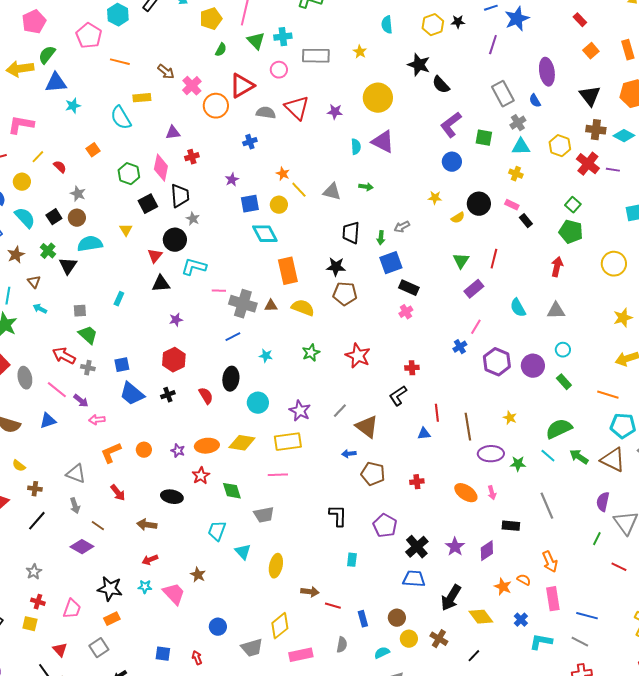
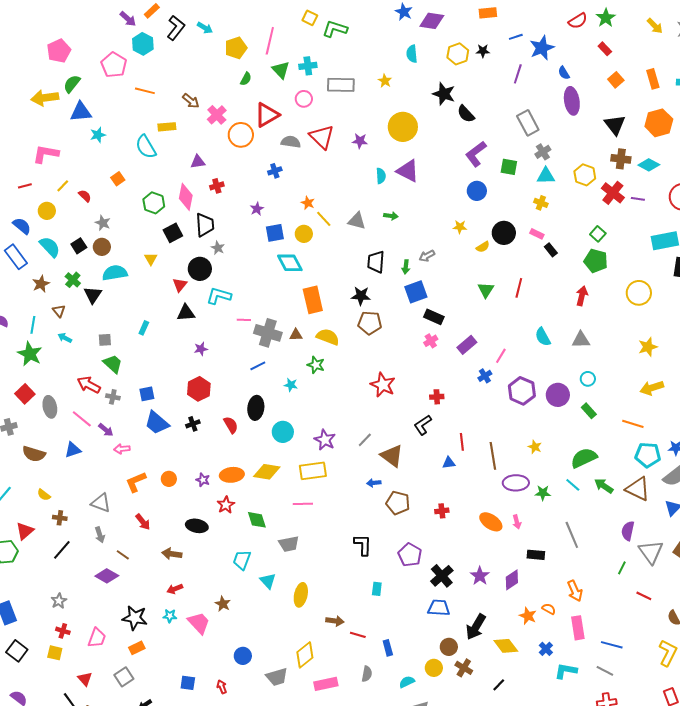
blue semicircle: (535, 101) -> (564, 73), moved
purple rectangle: (474, 289) -> (467, 345), moved
green star: (311, 353) -> (316, 365), moved, turned -30
brown circle: (397, 618) -> (449, 647), moved

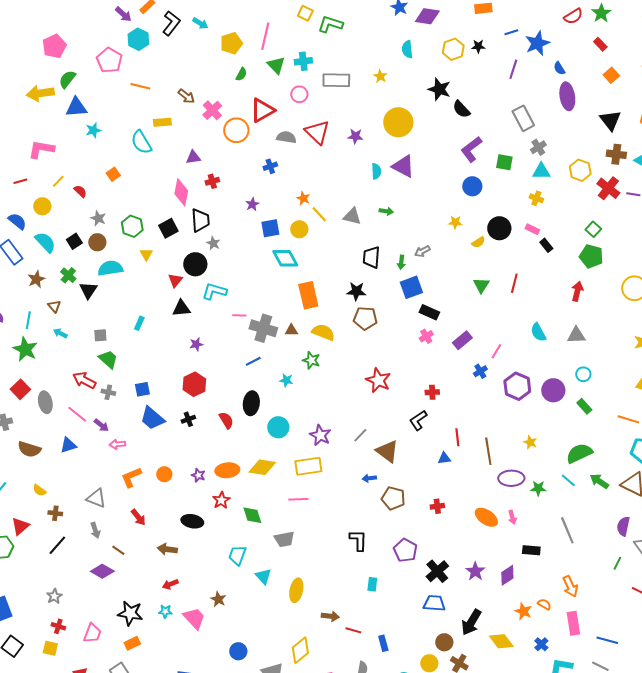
green hexagon: (154, 203) -> (132, 226), moved

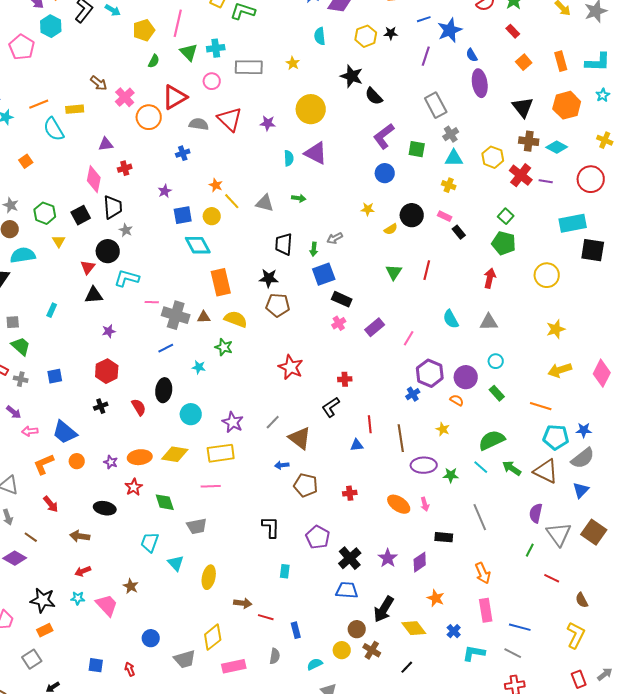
orange line: (140, 86) -> (39, 104), moved, turned -36
blue cross: (480, 371) -> (413, 394), moved
blue trapezoid: (152, 418) -> (65, 432), moved
orange semicircle: (544, 604) -> (457, 400), moved

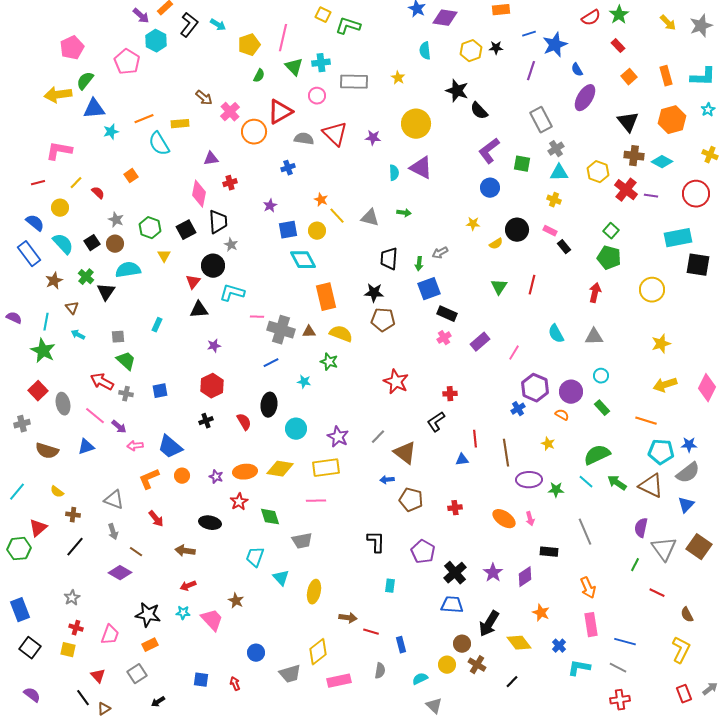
purple ellipse: (480, 83) -> (585, 98), turned 40

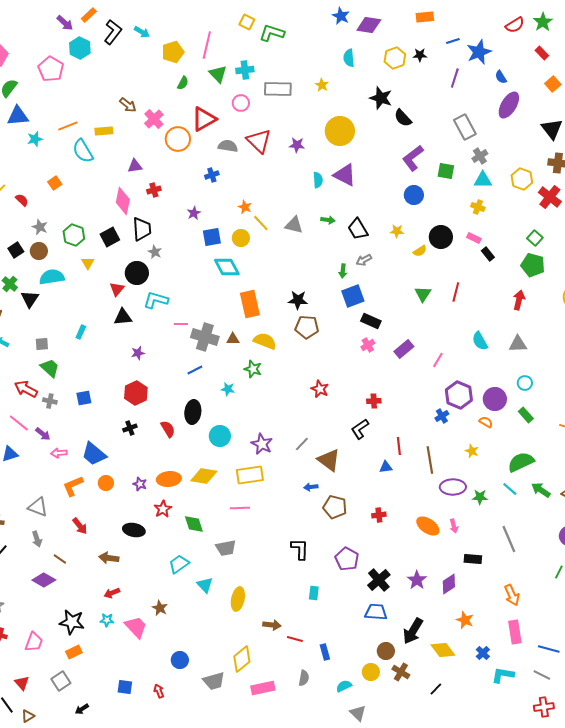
black trapezoid: (389, 259) -> (358, 229), moved, turned -35
red star: (396, 382) -> (320, 389), size x0.7
cyan trapezoid: (255, 557) -> (179, 564), turned 35

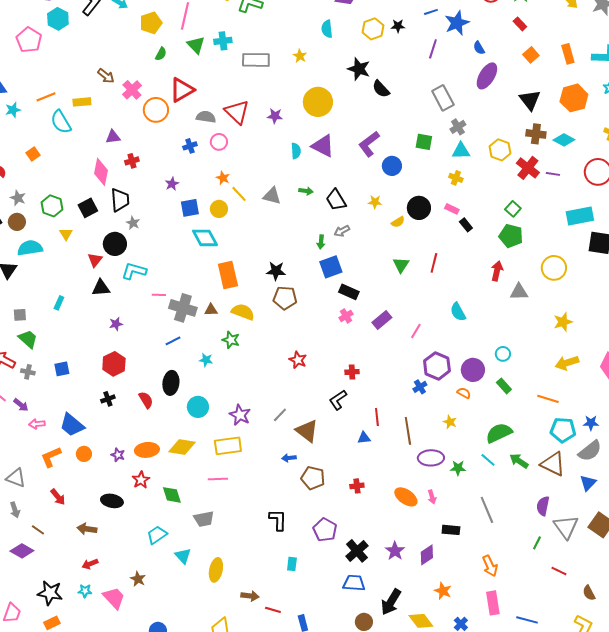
pink circle: (241, 103) -> (219, 142), moved
purple L-shape: (413, 158) -> (369, 144), moved
gray triangle: (518, 344) -> (519, 292), moved

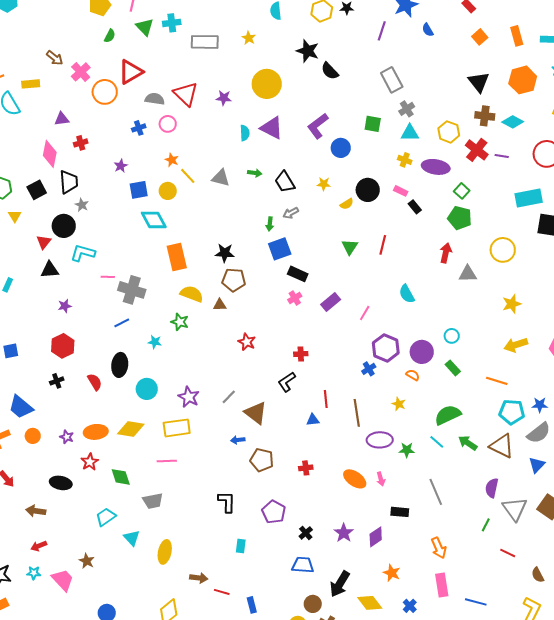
purple ellipse: (487, 76) -> (436, 167), moved, turned 68
brown triangle: (211, 310) -> (220, 305), moved
black cross: (357, 551) -> (306, 533), size x0.6

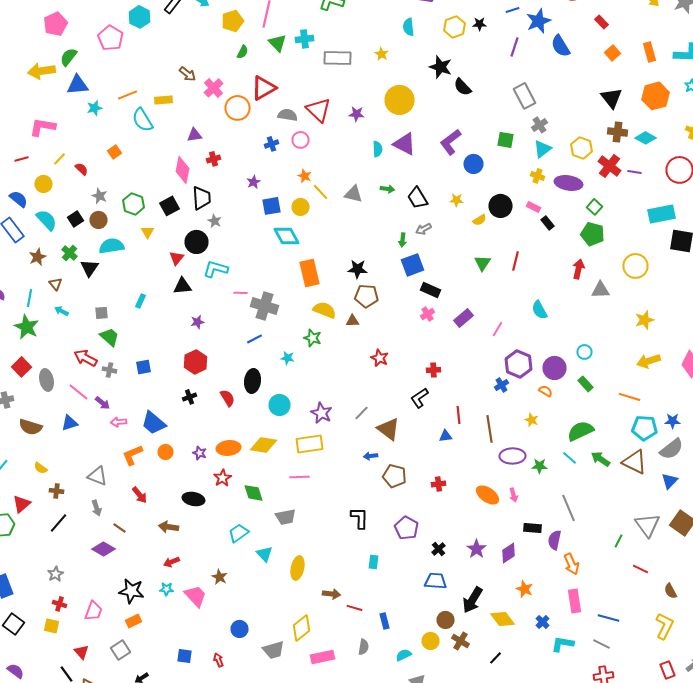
blue semicircle: (428, 30) -> (560, 46), size x1.6
cyan triangle: (410, 133) -> (542, 149), turned -36
purple semicircle: (492, 488) -> (554, 540), moved

